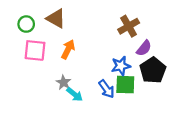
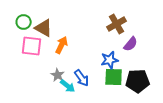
brown triangle: (56, 19) -> (44, 28), moved
black pentagon: (153, 70) -> (138, 81), moved, turned 30
blue arrow: (107, 89) -> (82, 78), moved

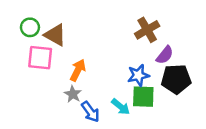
orange arrow: (62, 45) -> (78, 70), moved
blue arrow: (82, 78) -> (90, 112), moved
black pentagon: (138, 81) -> (176, 79), moved
cyan arrow: (68, 86) -> (121, 107), moved

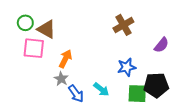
purple semicircle: (165, 55) -> (161, 45), moved
blue star: (138, 75) -> (127, 67), moved
black pentagon: (176, 79) -> (156, 85), moved
green square: (143, 97) -> (137, 94), moved

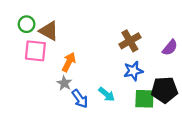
brown cross: (123, 25) -> (130, 41), moved

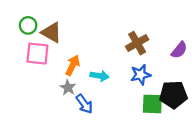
cyan arrow: (107, 94) -> (100, 76), moved, turned -30

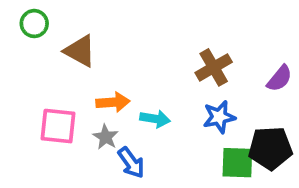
green circle: (28, 25) -> (34, 24), moved
pink square: (37, 54) -> (58, 126), moved
orange arrow: (73, 65) -> (113, 102), turned 60

